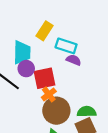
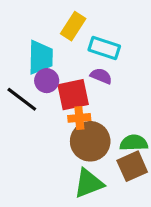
purple semicircle: (74, 60) -> (101, 76), moved
orange cross: (49, 94) -> (79, 118), turned 32

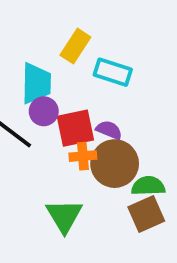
purple semicircle: (101, 76) -> (109, 130), moved
brown circle: (90, 141) -> (115, 164), moved
green triangle: (89, 183) -> (64, 216), moved, turned -40

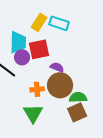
cyan rectangle: (113, 72) -> (59, 23), moved
red square: (75, 128) -> (39, 49), moved
orange cross: (83, 156) -> (37, 89), moved

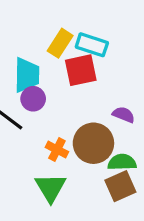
red square: (39, 49) -> (81, 70), moved
purple semicircle: (57, 67) -> (124, 115), moved
orange cross: (37, 89) -> (57, 150), turned 32

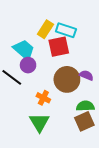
cyan trapezoid: (27, 75) -> (24, 50), turned -50
brown circle: (93, 143) -> (67, 79), moved

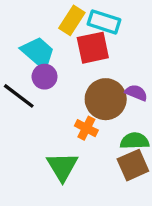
orange cross: (43, 98) -> (86, 128), moved

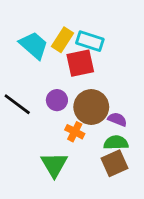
cyan trapezoid: (38, 53) -> (34, 45), moved
purple circle: (45, 77) -> (57, 100), moved
purple semicircle: (136, 93) -> (117, 119), moved

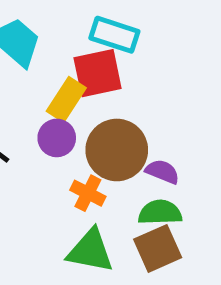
yellow rectangle: (62, 40) -> (66, 100), moved
green triangle: (54, 165) -> (90, 251), moved, turned -48

